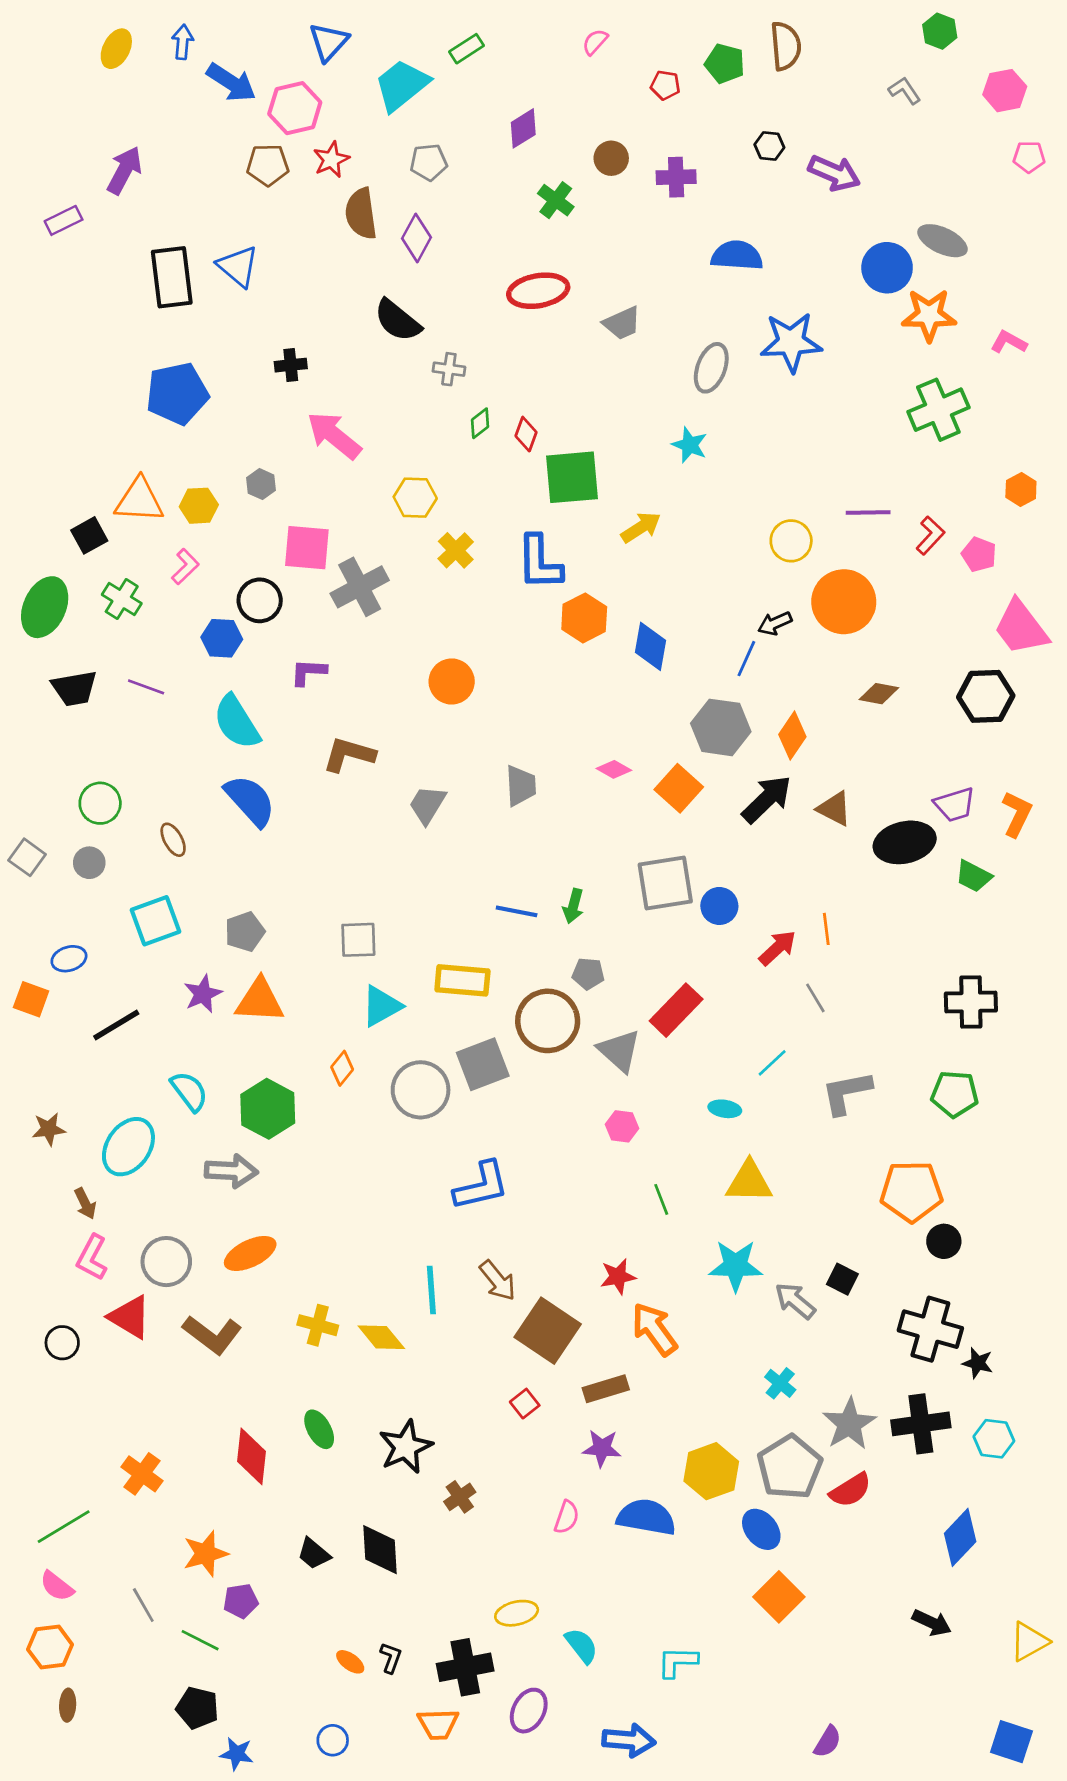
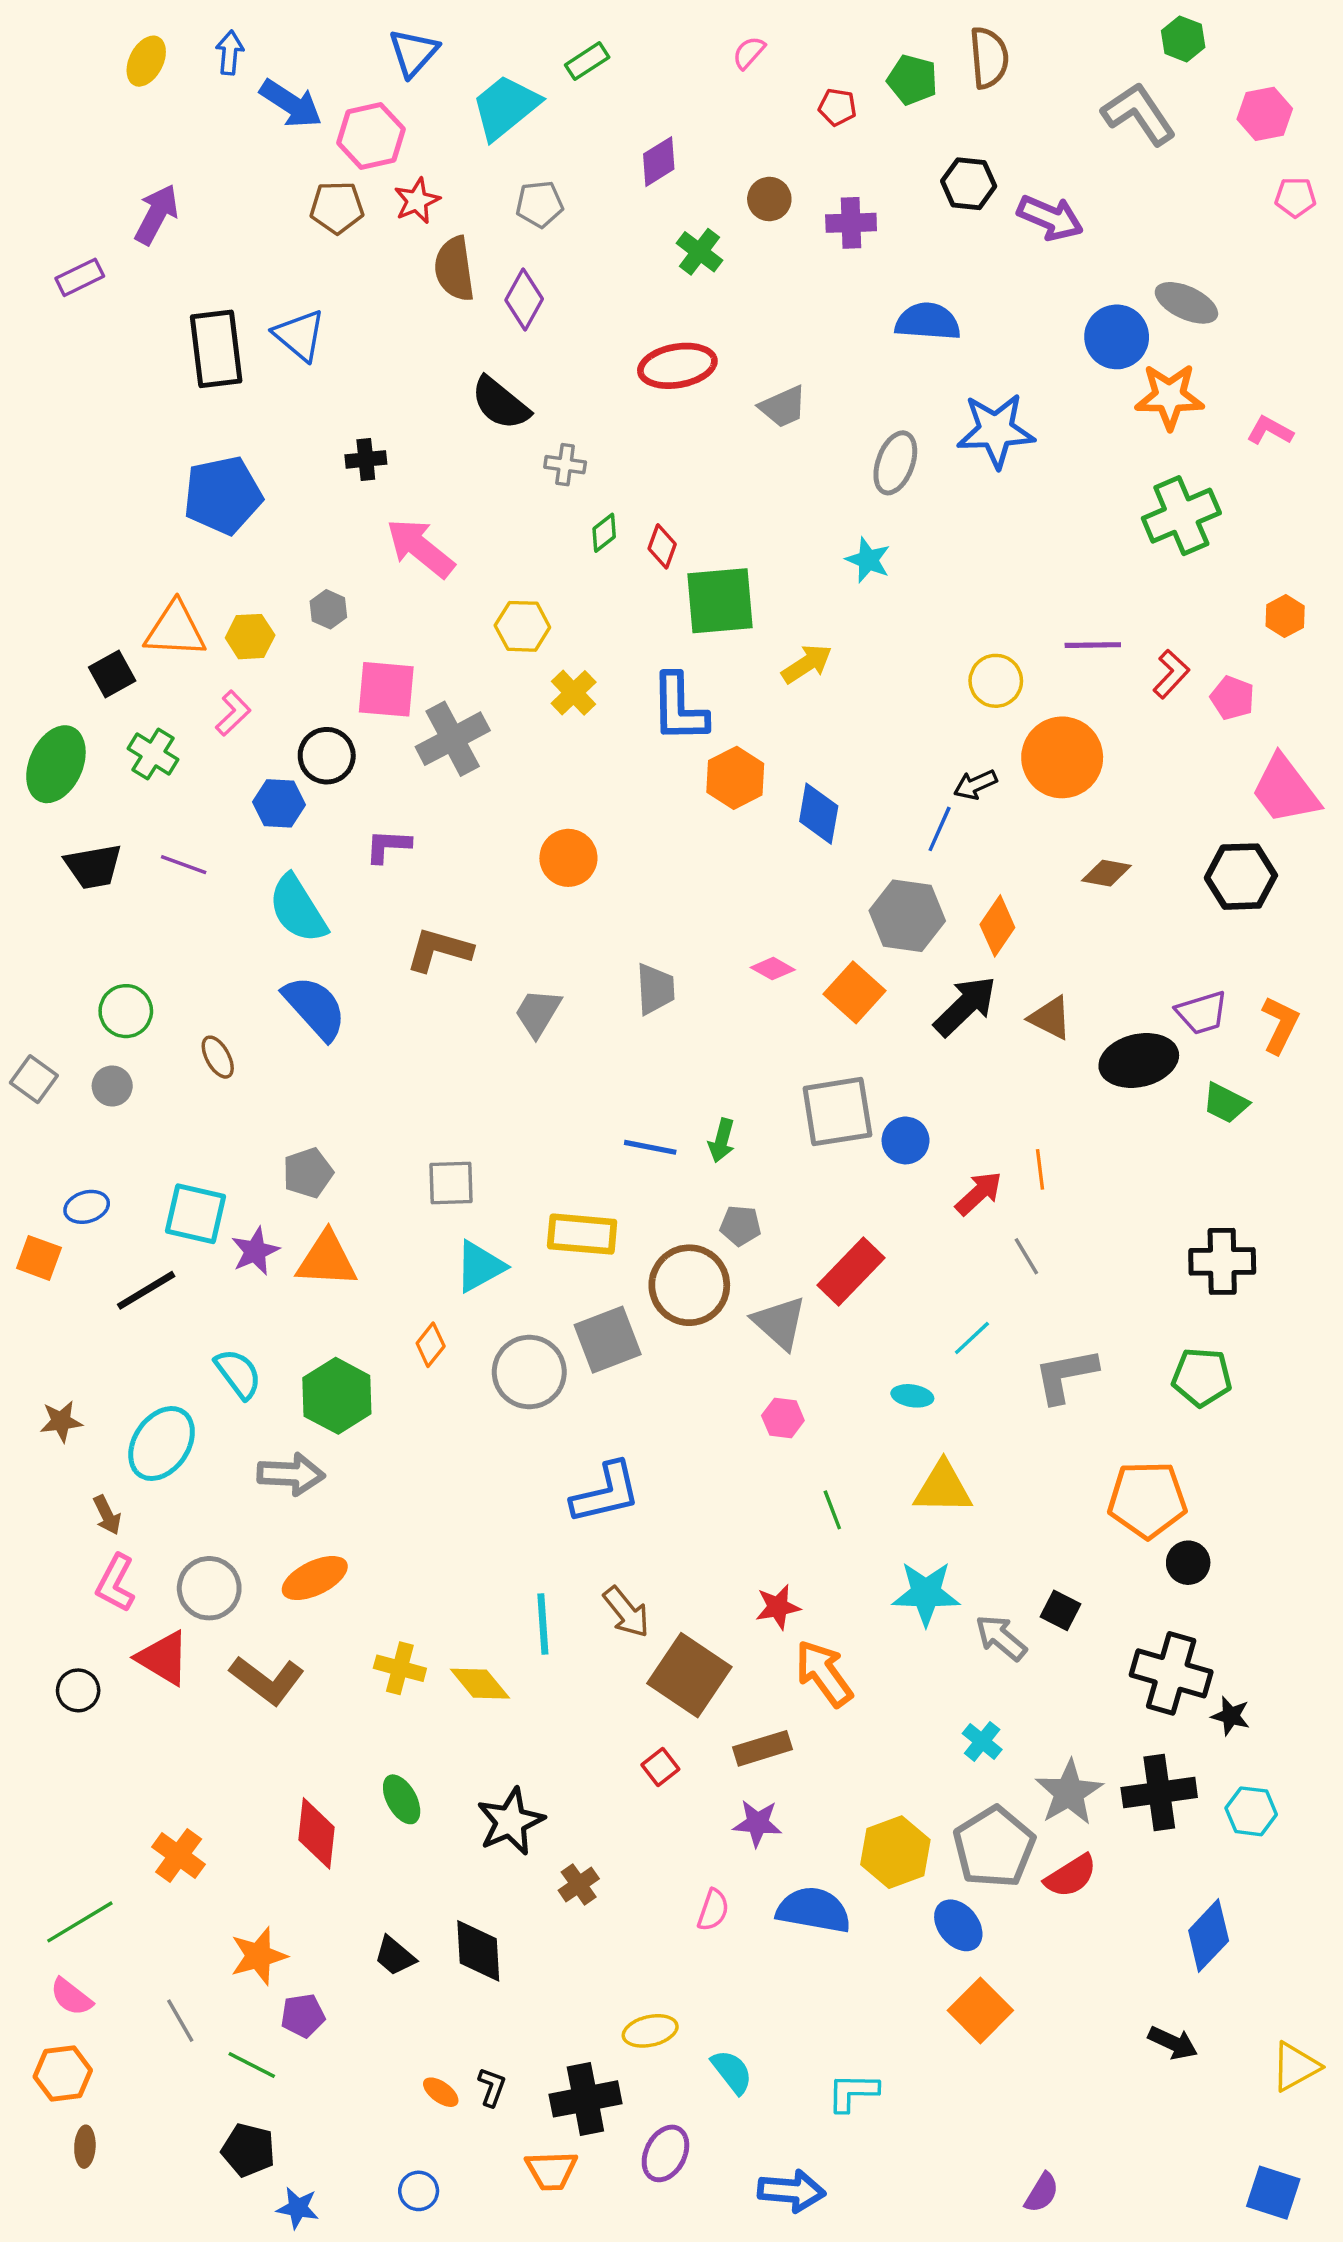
gray L-shape: (905, 91) -> (1139, 114), size x1.8
black hexagon: (769, 146) -> (969, 184), size x1.4
cyan square: (156, 921) -> (196, 1214), moved, turned 33

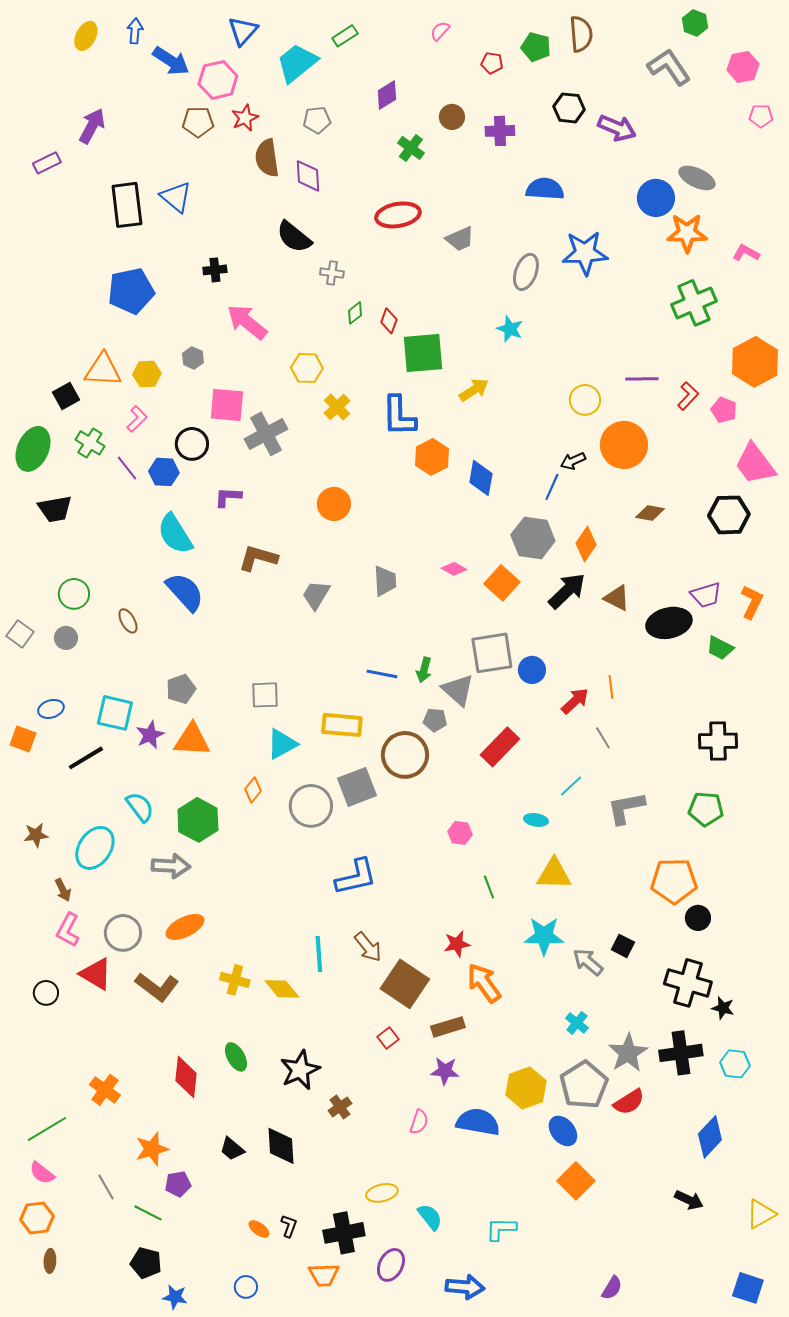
purple diamond: (524, 299) -> (308, 176), turned -32
orange hexagon: (1285, 616) -> (755, 362), size x2.0
purple line: (184, 865) -> (127, 468), moved, turned 32
gray triangle: (780, 1323) -> (458, 690), moved

